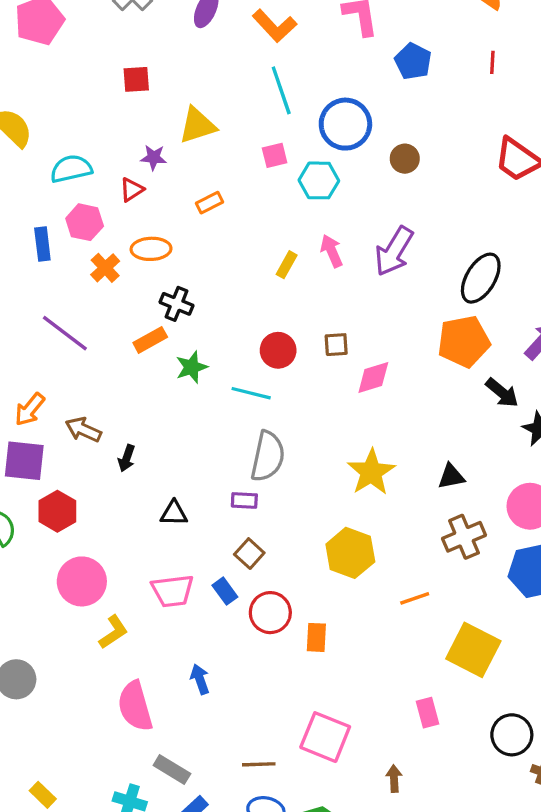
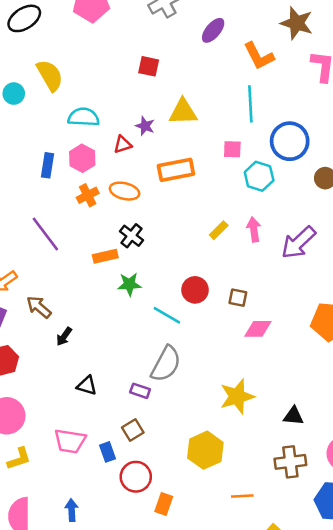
orange rectangle: (209, 203) -> (176, 170), size x1.8

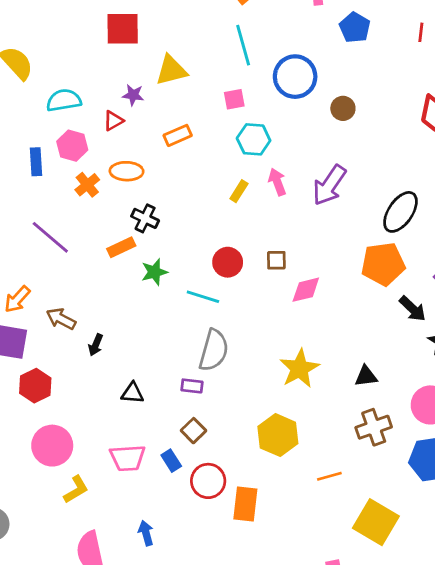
red square: (149, 66) -> (123, 29), size x1.5
orange rectangle: (176, 170) -> (178, 135), size x0.7
cyan hexagon: (259, 176) -> (254, 139), moved
orange rectangle: (164, 504) -> (245, 504), size x1.4

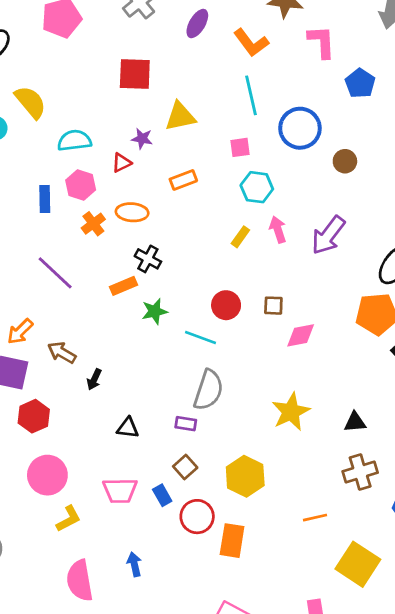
yellow hexagon: (278, 435) -> (245, 476), moved

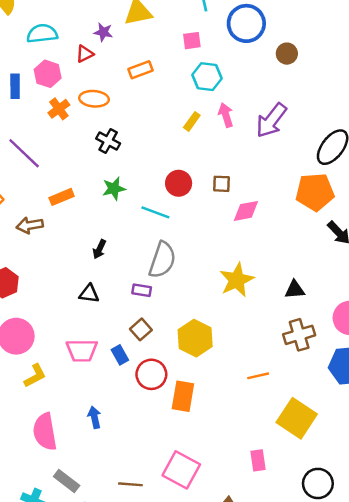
orange rectangle: (123, 286) -> (62, 197), moved
brown arrow: (62, 352) -> (30, 225), turned -40
black arrow: (94, 379) -> (99, 249), moved

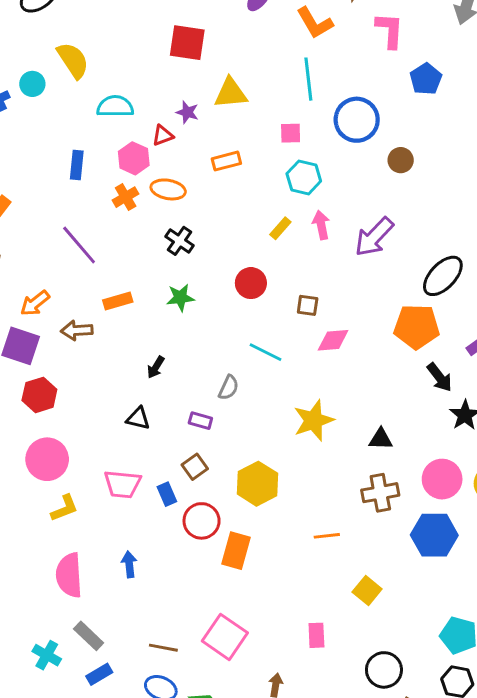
pink hexagon: (48, 74) -> (134, 158), moved
red circle: (179, 183) -> (251, 283), moved
cyan line: (155, 212) -> (266, 352), moved
gray semicircle: (162, 260) -> (229, 388), size x0.6
yellow square: (297, 418) -> (367, 591), size x0.6

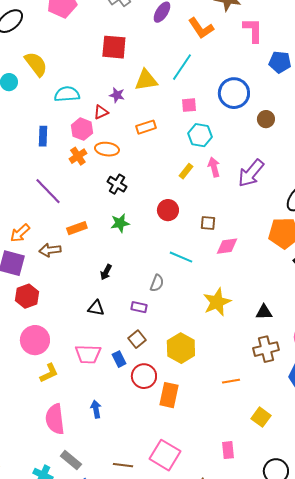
cyan line: (308, 79) -> (182, 67), moved, turned 44
blue pentagon: (426, 79) -> (280, 62), turned -30

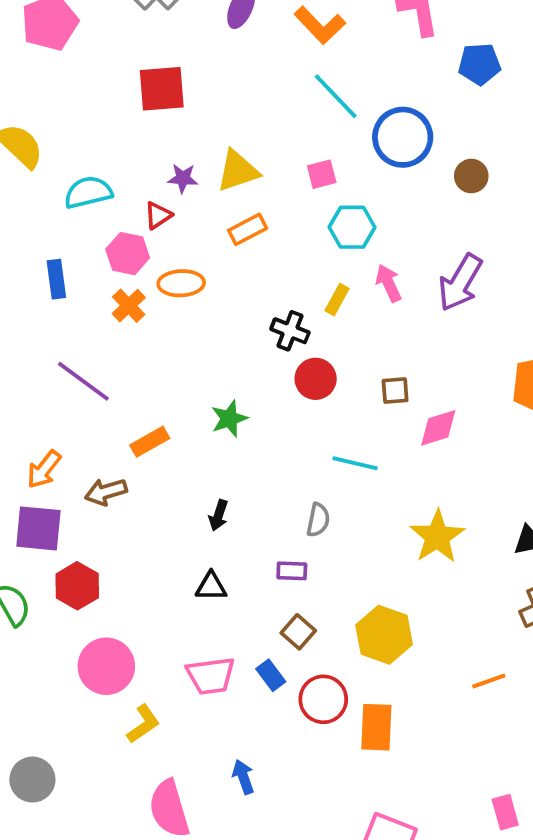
cyan line: (182, 67) -> (336, 96), moved, turned -68
yellow triangle: (146, 80) -> (238, 171), moved
black cross: (117, 184) -> (290, 331), moved

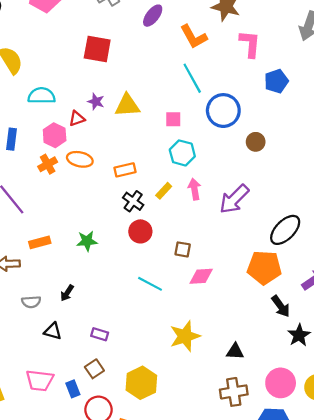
blue pentagon: (479, 64) -> (276, 81), turned -30
orange rectangle: (248, 229) -> (125, 170), moved
gray semicircle: (318, 520) -> (31, 302), moved, turned 60

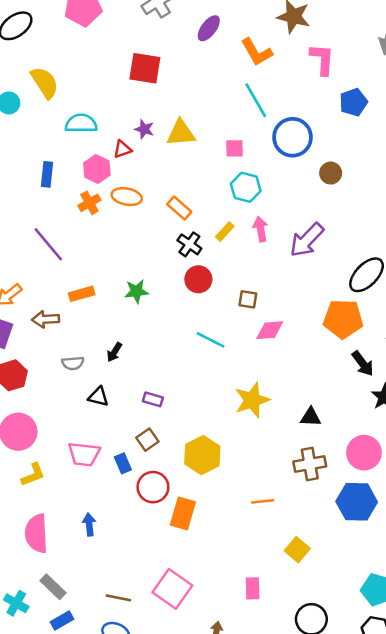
orange rectangle: (125, 170) -> (179, 208), turned 55

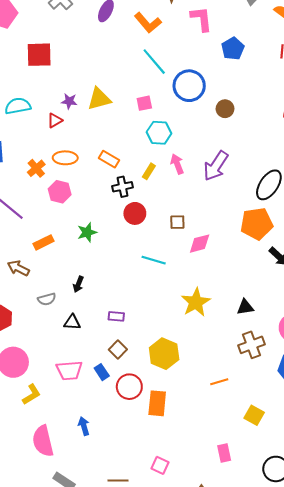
red square: (145, 68) -> (39, 55), moved
pink hexagon: (97, 169) -> (60, 192), moved
black cross: (189, 244) -> (123, 187), turned -36
brown arrow: (45, 319) -> (18, 268), turned 40
pink square: (172, 589) -> (160, 465), size x0.6

